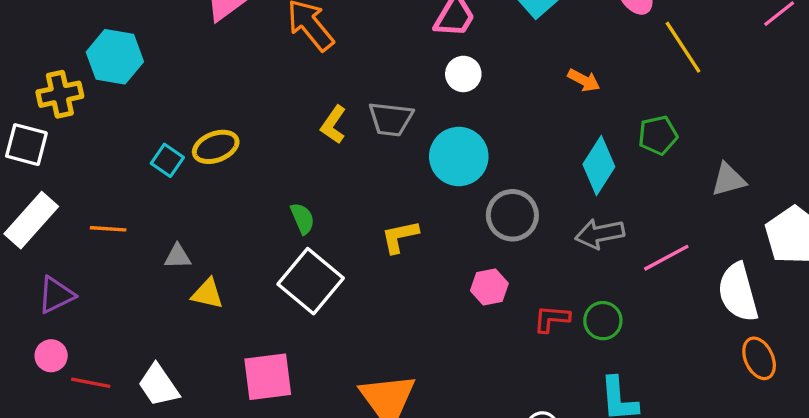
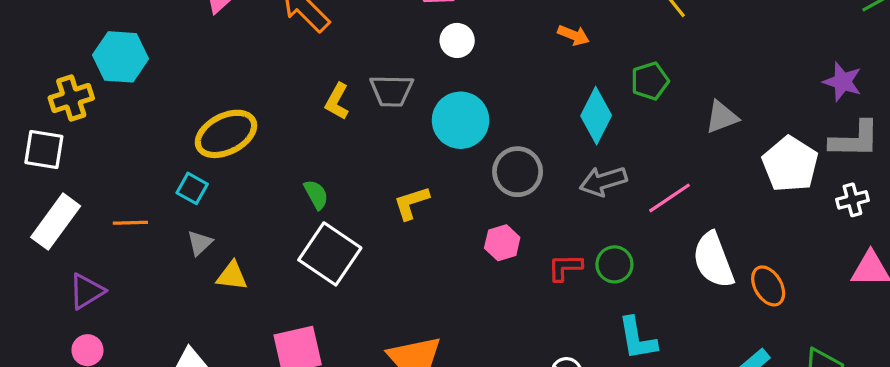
yellow ellipse: (216, 147) -> (226, 134), size x1.4
cyan square: (167, 160) -> (192, 188), moved
gray triangle: (178, 256) -> (200, 243), turned -36
white semicircle: (738, 292) -> (713, 260), moved

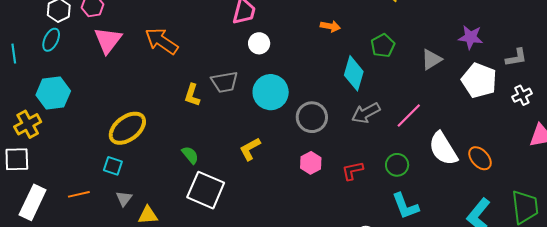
purple star: (843, 82) -> (471, 37), moved
gray L-shape: (855, 139) -> (516, 58), size x0.7
green circle: (614, 264) -> (397, 165), moved

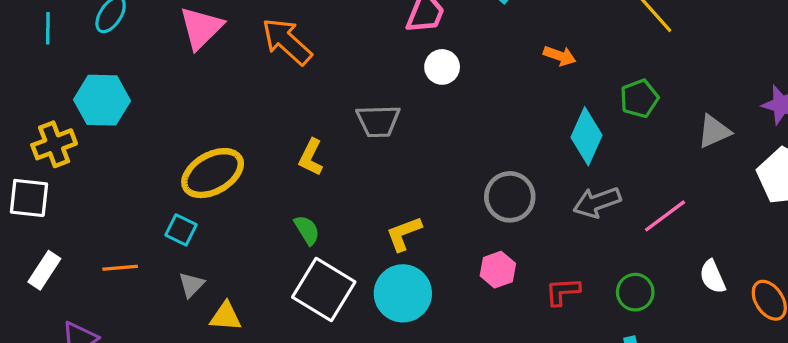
cyan circle: (271, 92) -> (403, 293), moved
yellow L-shape: (192, 95) -> (311, 157), moved
white semicircle: (443, 149) -> (712, 277), size x0.6
white rectangle: (33, 202) -> (44, 270), size x0.7

